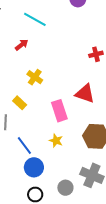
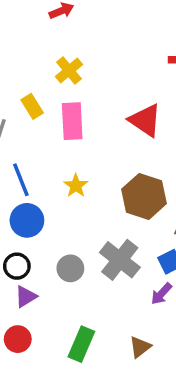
pink rectangle: (59, 111) -> (72, 121), moved

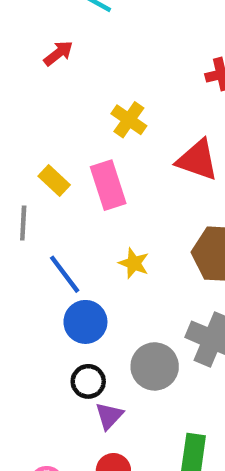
yellow cross: (69, 70) -> (129, 120), moved
gray circle: (70, 268) -> (155, 366), size x1.4

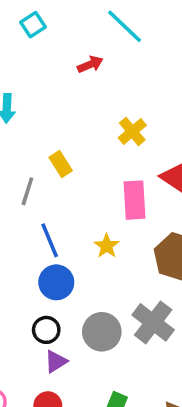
pink rectangle: (108, 185) -> (135, 200), moved

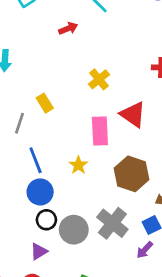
black circle: (46, 330) -> (46, 220), moved

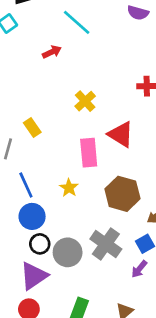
purple triangle: (39, 251) -> (34, 276), size x1.6

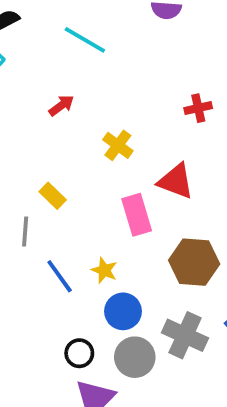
red arrow: (52, 52) -> (61, 105), moved
yellow star: (69, 188) -> (104, 270), moved
blue circle: (32, 216) -> (123, 311), moved
black circle: (40, 244) -> (79, 353), moved

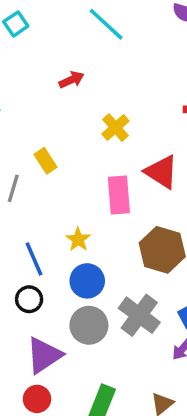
blue line: (60, 276) -> (34, 259), moved
black circle: (79, 353) -> (29, 299), moved

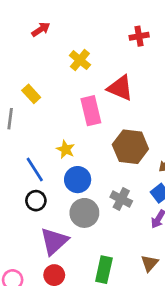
gray cross: (139, 315) -> (121, 199), size x0.7

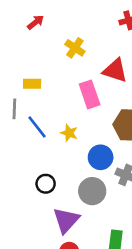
yellow rectangle: (31, 94) -> (32, 84), turned -42
blue line: (35, 170) -> (37, 127), moved
blue circle: (78, 180) -> (101, 157), moved

